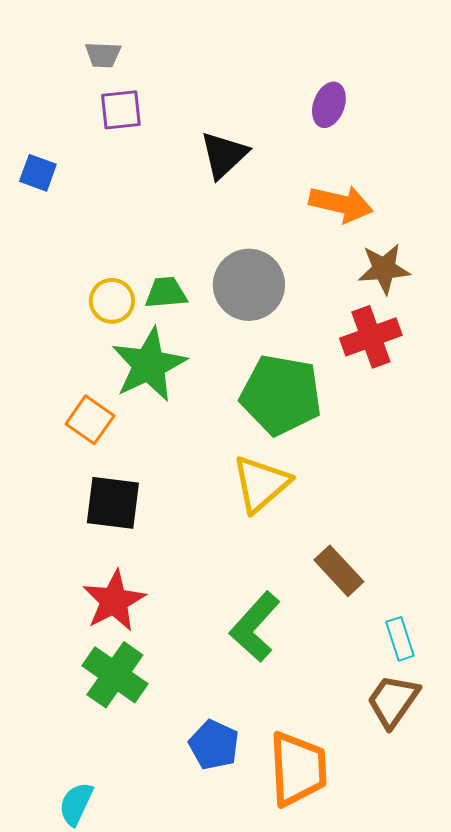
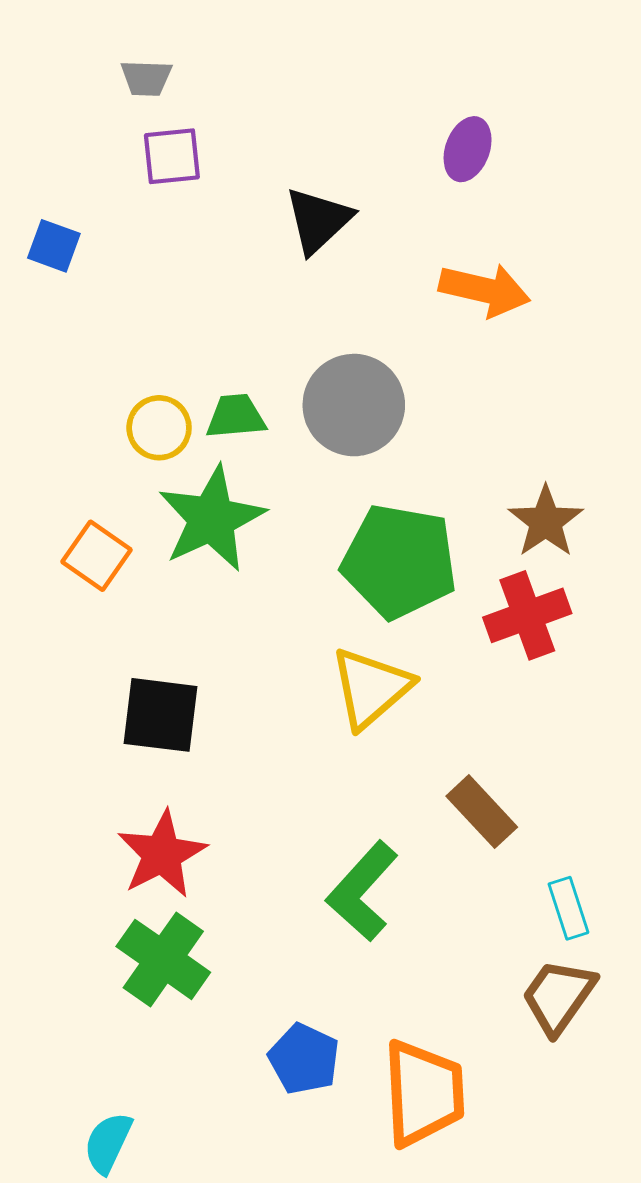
brown star: (384, 269) -> (546, 522), moved, turned -30
red cross: (371, 337) -> (527, 615), moved
orange square: (90, 420) -> (97, 556), moved

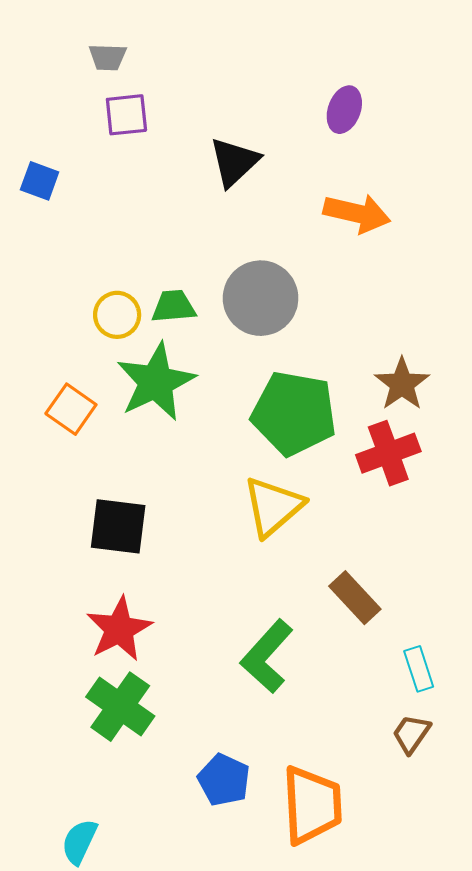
brown trapezoid: (559, 996) -> (411, 734), size x0.7

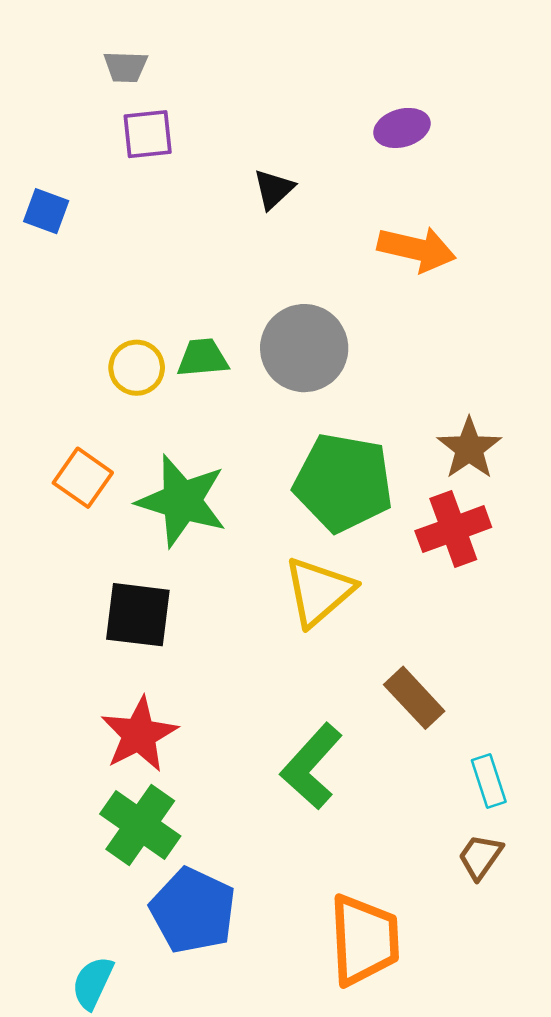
purple ellipse: (344, 110) -> (402, 128), turned 54
black triangle: (234, 162) -> (274, 189), size x0.7
green star: (156, 382) -> (182, 501), moved, turned -30
blue pentagon: (224, 780) -> (193, 911), moved, size x1.4

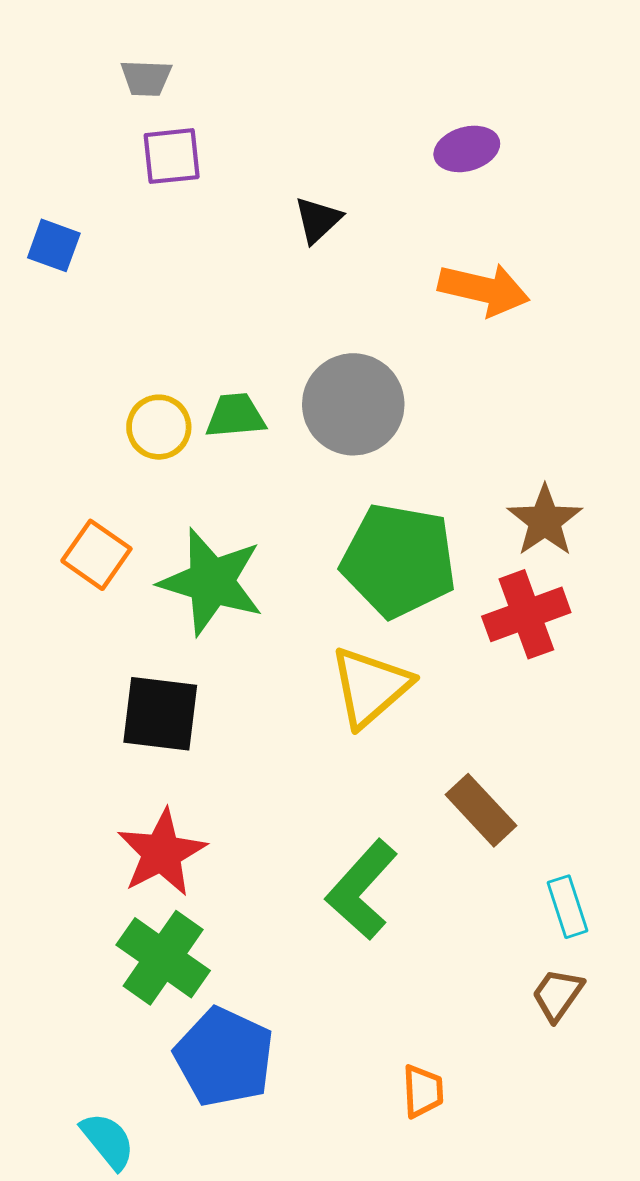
orange trapezoid: (364, 940) -> (423, 1091), size x0.5
cyan semicircle: (93, 983) -> (108, 1141), turned 116

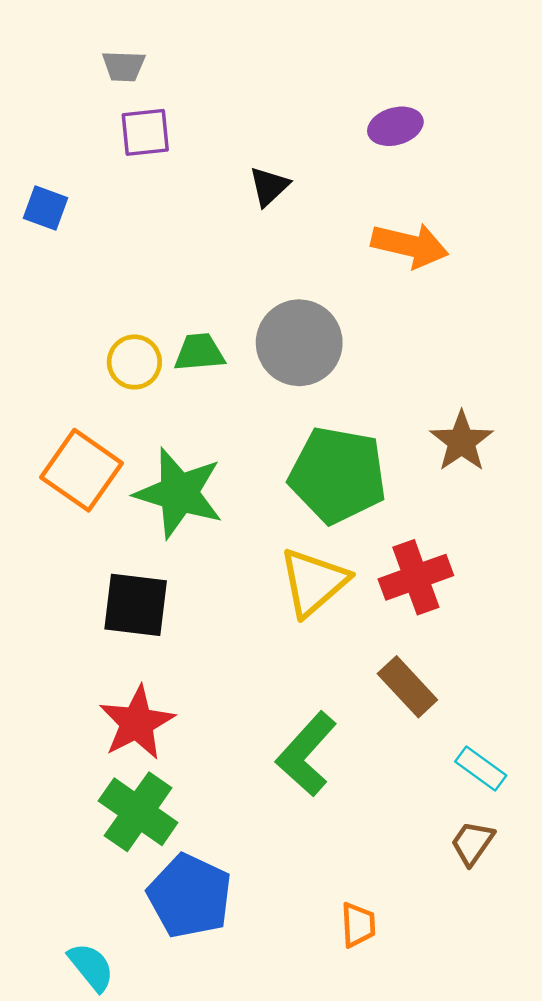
orange square: (96, 555) -> (82, 470), size x1.4
red cross: (526, 614) -> (416, 577), moved
cyan rectangle: (568, 907) -> (481, 768), turned -36

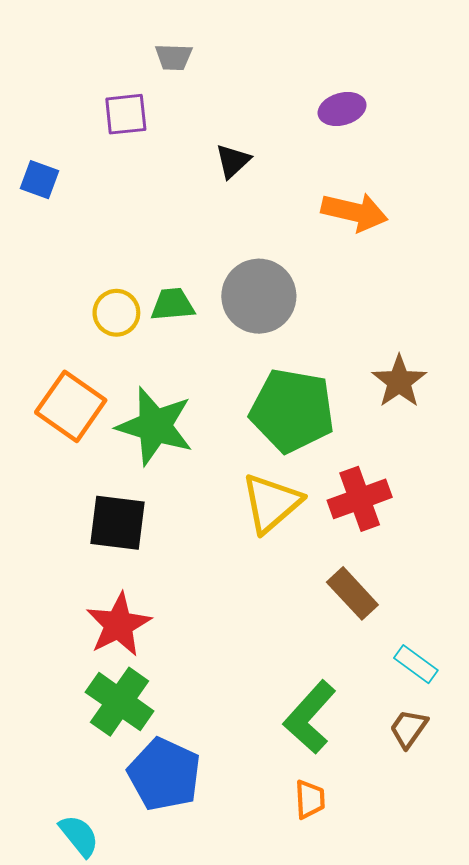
gray trapezoid: (124, 66) -> (174, 57), moved
green L-shape: (306, 754) -> (310, 717), moved

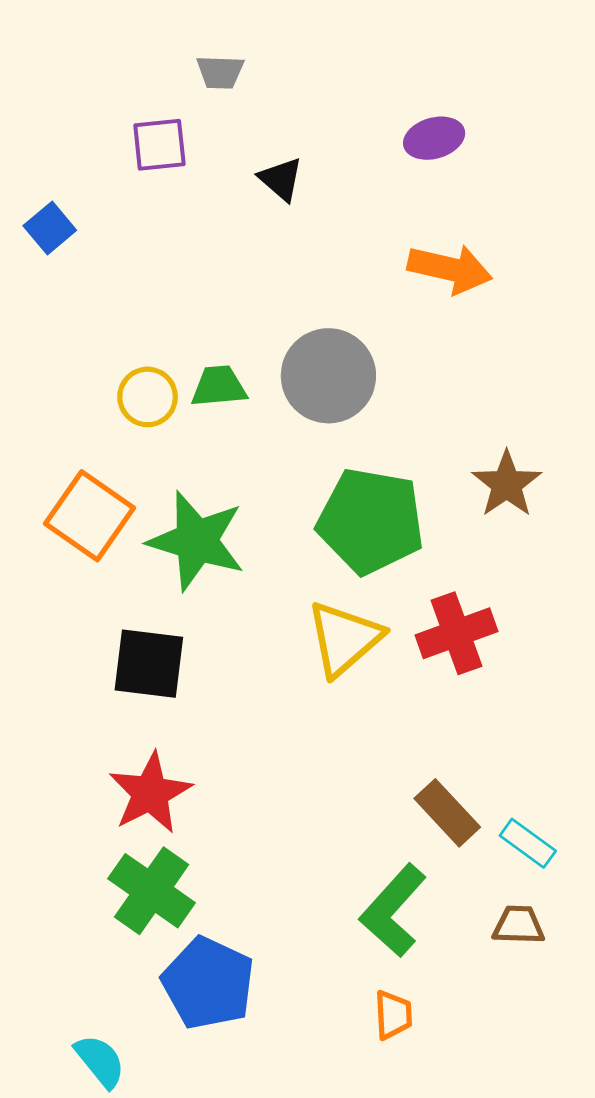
black triangle: (233, 161) -> (281, 179), moved, turned -36
blue square: (40, 180) -> (50, 228), turned 30
brown rectangle: (352, 593) -> (447, 813), moved
brown trapezoid: (409, 729) -> (519, 925), turned 57

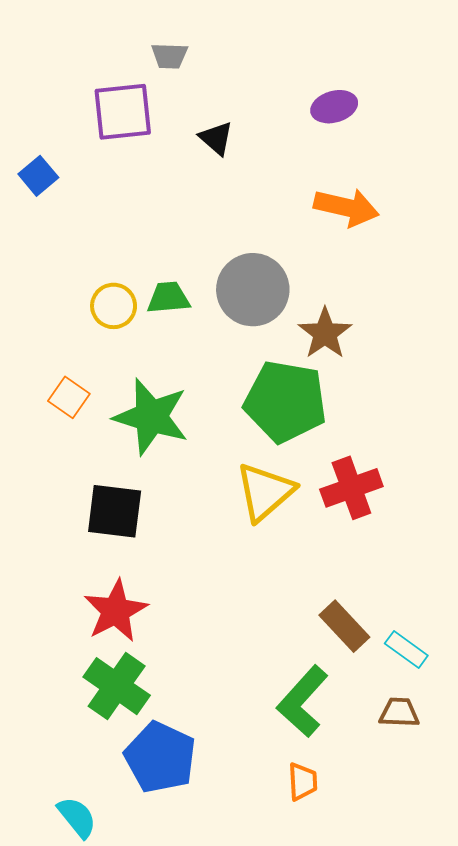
purple square: (159, 145) -> (123, 112), size x1.4
brown star: (507, 484) -> (325, 333), moved
orange square: (89, 516) -> (69, 397), size x0.6

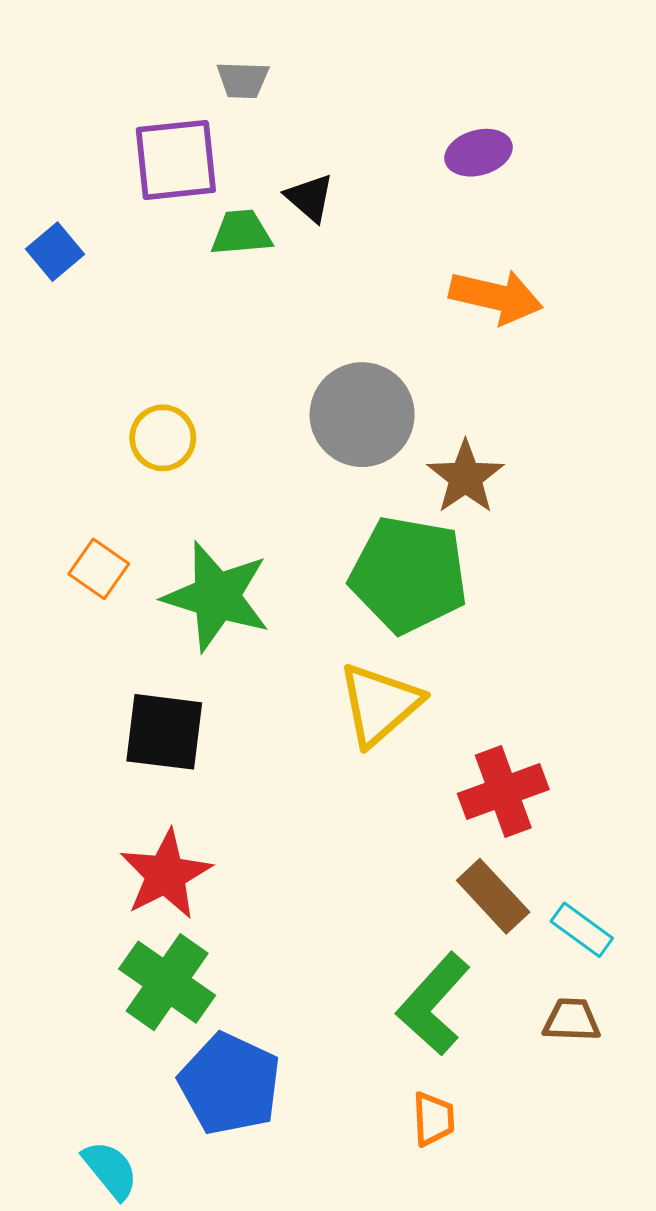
green trapezoid: (168, 298) -> (241, 233), moved
red cross: (351, 488) -> (503, 792), moved

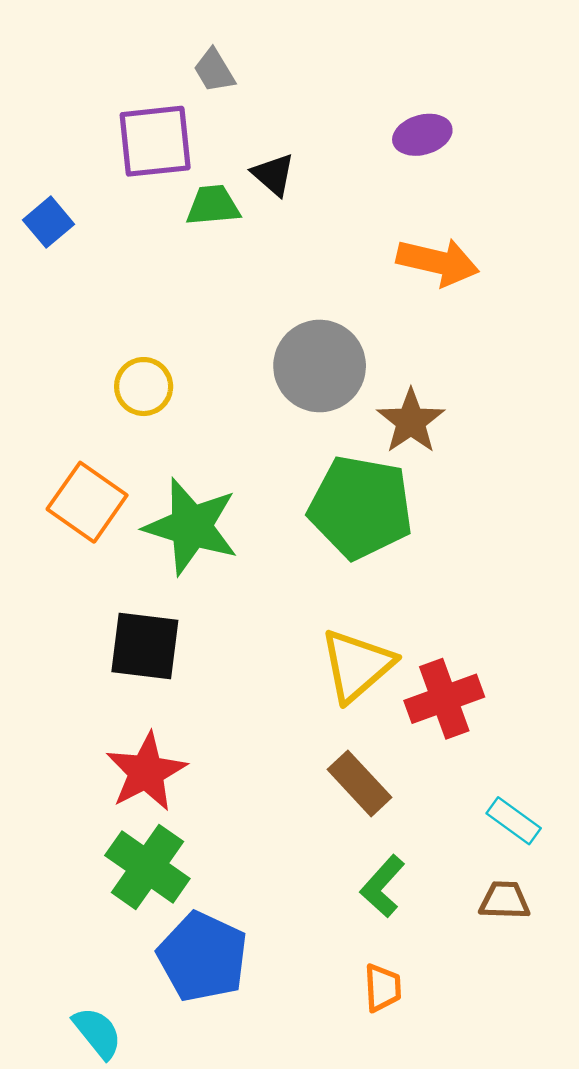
gray trapezoid: (243, 80) -> (214, 71), turned 57
orange square: (99, 569) -> (87, 502), size x1.5
yellow triangle: (380, 704) -> (357, 665), moved
brown rectangle: (493, 896) -> (359, 783), moved
green L-shape: (433, 1004) -> (383, 886), size x0.7

